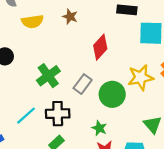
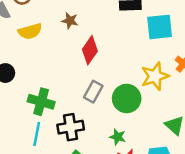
red diamond: (100, 47) -> (90, 50), moved
green cross: (48, 76) -> (41, 102), moved, turned -30
cyan line: (26, 116) -> (37, 134), turned -30

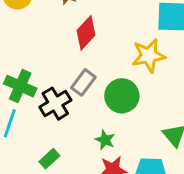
yellow star: (155, 76) -> (149, 56), moved
black cross: (71, 127) -> (55, 104), moved, turned -30

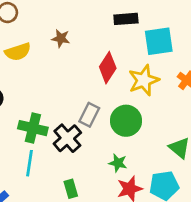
red diamond: (86, 33) -> (108, 68), moved
green rectangle: (49, 159) -> (71, 189), turned -54

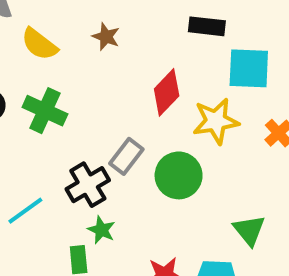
yellow semicircle: (18, 52) -> (39, 44), turned 45
green cross: (33, 128) -> (45, 111), moved
cyan line: (30, 163) -> (25, 211), turned 35
green star: (118, 163) -> (101, 230), moved

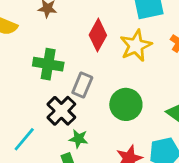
green cross: (45, 111) -> (48, 64), moved
green circle: (179, 175) -> (126, 104), moved

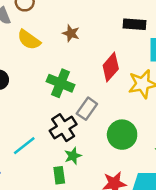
green star: (79, 139) -> (73, 156), turned 30

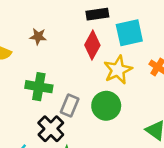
red diamond: (111, 67) -> (92, 45), moved
green circle: (122, 135) -> (106, 106), moved

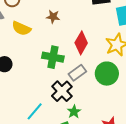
red diamond: (92, 45) -> (81, 43), moved
gray rectangle: (70, 106) -> (77, 73), turned 30

